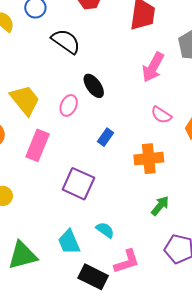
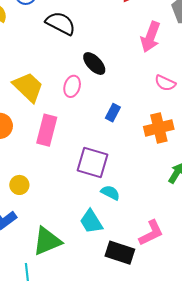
cyan semicircle: (105, 230) -> (110, 193), moved

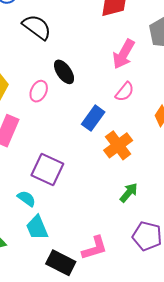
pink semicircle: (165, 83) -> (125, 92), moved, turned -85
blue rectangle: (113, 113) -> (93, 118), moved, size x1.4
orange cross: (159, 128) -> (118, 145), turned -32
cyan semicircle: (110, 193) -> (27, 199), moved

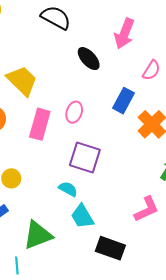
pink arrow: (124, 54) -> (124, 34), moved
pink ellipse: (39, 91) -> (74, 112), moved
pink L-shape: (95, 248) -> (146, 209), moved

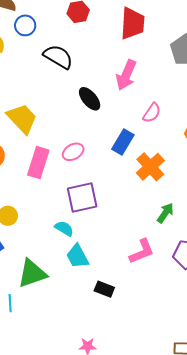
pink ellipse: (74, 112) -> (73, 152), turned 40
purple square: (85, 157) -> (82, 198), turned -32
black rectangle: (110, 248) -> (104, 289), size x0.7

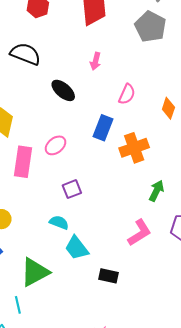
pink arrow: (126, 75) -> (95, 61), size x0.6
orange cross: (150, 167) -> (134, 148), turned 32
purple square: (82, 198) -> (72, 189), size x0.6

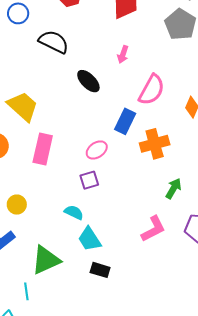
pink semicircle: (127, 94) -> (152, 90), size x1.5
pink ellipse: (56, 145) -> (97, 150), moved
black rectangle: (108, 276) -> (100, 270), moved

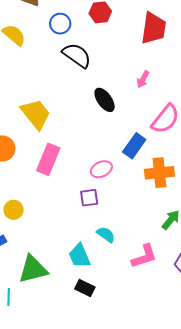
blue circle: (18, 13) -> (60, 24), moved
cyan semicircle: (74, 212) -> (106, 235), moved

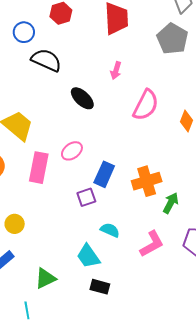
blue rectangle: (134, 146) -> (104, 174), moved
pink ellipse: (101, 169) -> (72, 151), moved
orange cross: (159, 173) -> (147, 181), moved
green triangle: (33, 269) -> (45, 278), size x0.7

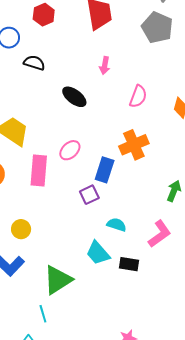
black semicircle: (46, 60) -> (34, 63), size x0.7
pink semicircle: (146, 105) -> (138, 96), size x0.7
orange cross: (147, 181) -> (134, 145), moved
green triangle: (45, 278) -> (58, 280), size x1.4
black rectangle: (100, 287) -> (129, 264), moved

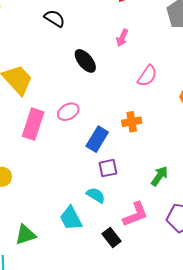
orange cross: (134, 145) -> (132, 122), size x0.7
purple square: (89, 195) -> (108, 168), moved
black rectangle: (129, 264) -> (112, 238), moved, turned 30
green triangle: (58, 280) -> (25, 235), size x0.7

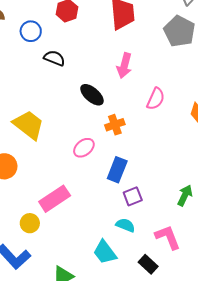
pink arrow: (122, 38) -> (124, 66), size x1.4
orange cross: (132, 122) -> (115, 125), moved
pink rectangle: (33, 124) -> (55, 199), moved, turned 48
pink L-shape: (135, 214) -> (168, 237), turned -80

